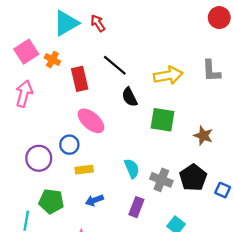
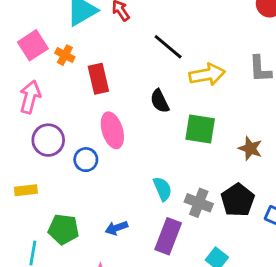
black line: (115, 65) -> (168, 47), moved
pink ellipse: (91, 121) -> (112, 130), turned 32
purple circle: (39, 158) -> (48, 140), moved
yellow rectangle: (84, 170) -> (26, 190), moved
purple rectangle: (136, 207) -> (168, 236), size x1.4

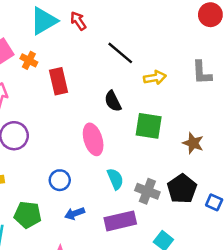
yellow arrow: (207, 75) -> (155, 78), size x0.7
pink ellipse: (112, 130) -> (93, 139), moved
blue circle: (86, 160) -> (60, 180), moved
purple rectangle: (168, 236) -> (120, 221), turned 56

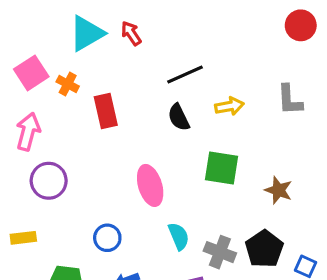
black line: (120, 53) -> (185, 75), turned -64
black semicircle: (113, 101) -> (179, 117), moved

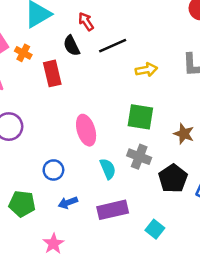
red arrow: (131, 33) -> (86, 21), moved
black semicircle: (179, 117) -> (72, 46), moved
gray cross: (220, 252) -> (139, 157), moved

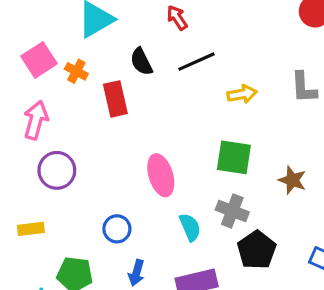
red arrow: (86, 21) -> (177, 18), moved
black pentagon: (173, 178) -> (257, 250), moved
blue arrow: (68, 203) -> (136, 273), turned -54

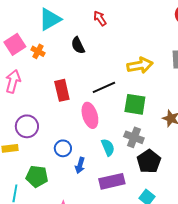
black line: (197, 62) -> (104, 87), moved
yellow arrow: (242, 94) -> (140, 65), size x1.4
red rectangle: (115, 99) -> (62, 90), moved
purple circle: (57, 170) -> (27, 126), moved
blue arrow: (136, 273) -> (80, 165), moved

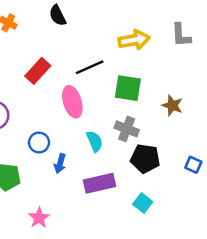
red rectangle: (62, 90) -> (38, 71), turned 55
black pentagon: (149, 161) -> (145, 159), turned -30

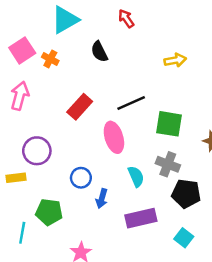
yellow arrow: (134, 40) -> (175, 60), moved, size x0.7

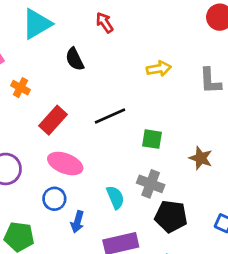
orange cross: (50, 59) -> (20, 88), moved
green square: (169, 124) -> (152, 139), size x0.7
pink ellipse: (114, 137) -> (65, 164), moved, turned -52

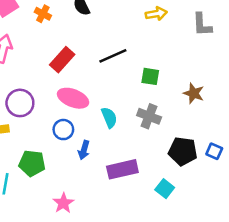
orange cross: (20, 88) -> (43, 14), moved
cyan semicircle: (115, 197) -> (109, 117), moved
black pentagon: (171, 216) -> (183, 151), moved

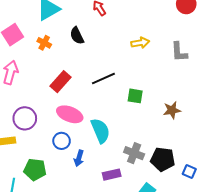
brown star: (194, 93) -> (172, 110), turned -30
gray cross: (149, 116) -> (134, 153), moved
cyan semicircle: (109, 117) -> (100, 131), size x1.4
blue square: (214, 151) -> (189, 172), moved
purple rectangle: (122, 169) -> (112, 175), size x0.7

